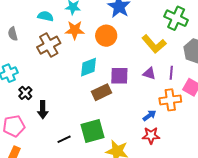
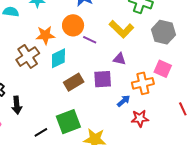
orange star: (75, 30) -> (45, 35), moved
brown cross: (49, 45) -> (28, 57), moved
purple line: (171, 73) -> (90, 40), moved, turned -64
purple square: (119, 76) -> (103, 79), moved
red star: (151, 135) -> (140, 118), moved

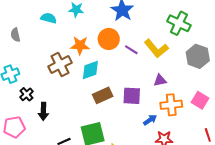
purple line: (90, 40) -> (131, 50), moved
purple triangle: (119, 59) -> (160, 80), moved, turned -32
pink square: (163, 69) -> (200, 100), moved

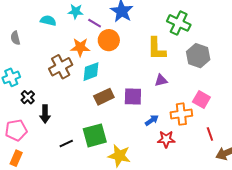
yellow L-shape: (156, 48) -> (157, 49), turned 40
purple line: (131, 50) -> (95, 23), moved
orange cross: (171, 105) -> (181, 114), moved

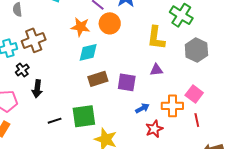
brown cross: (61, 67) -> (34, 40), moved
red line: (210, 134) -> (197, 120), moved
red star: (166, 139) -> (154, 129), turned -30

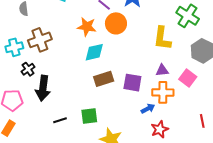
black arrow: (37, 89) -> (43, 88), size x1.4
pink square: (194, 94) -> (188, 78), moved
orange cross: (172, 106) -> (163, 92), moved
green square: (84, 116) -> (89, 116), size x0.7

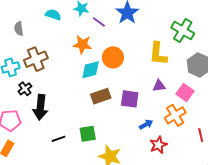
orange circle: (116, 23) -> (113, 57), moved
orange cross: (163, 92) -> (175, 115), moved, turned -30

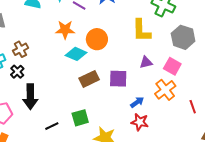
brown cross: (36, 59) -> (21, 49), size x0.7
cyan diamond: (91, 70) -> (76, 54), turned 45
black cross: (25, 89) -> (17, 72), moved
red star: (158, 145) -> (140, 122), moved, turned -30

